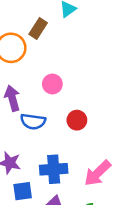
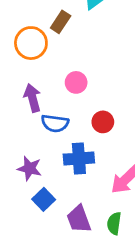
blue cross: (54, 169) -> (79, 159), moved
blue square: (23, 191) -> (44, 199), turned -36

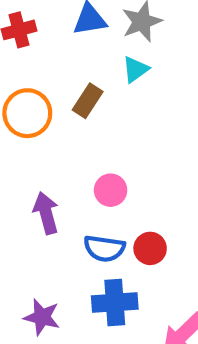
orange circle: (31, 43) -> (27, 113), moved
blue semicircle: (55, 123) -> (104, 248), moved

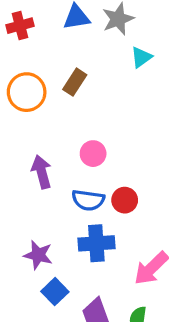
cyan triangle: (136, 69) -> (141, 57), moved

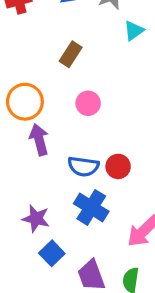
orange circle: (27, 92) -> (25, 102), moved
pink circle: (93, 154) -> (88, 103), moved
blue cross: (96, 243) -> (91, 207), turned 36

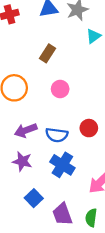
purple arrow: (39, 140) -> (26, 130), moved, turned -95
red circle: (118, 166) -> (89, 128), moved
purple star: (36, 219) -> (22, 161), moved

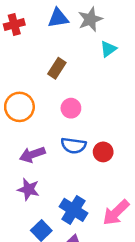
blue semicircle: (57, 135) -> (74, 146), moved
blue cross: (62, 165) -> (74, 210), moved

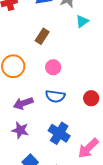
red circle: (103, 152) -> (91, 98), moved
blue cross: (74, 210) -> (59, 133), moved

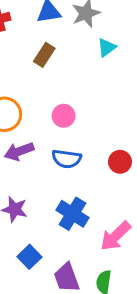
brown rectangle: (42, 36) -> (44, 55), moved
purple arrow: (23, 103) -> (19, 151), moved

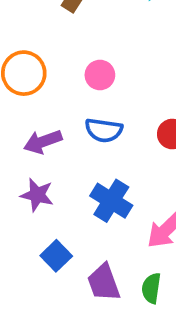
purple arrow: (19, 151) -> (43, 142), moved

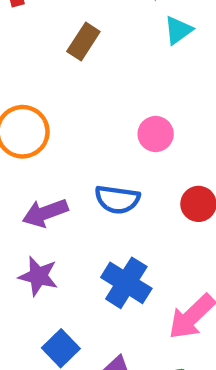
pink circle: (100, 75) -> (156, 134), moved

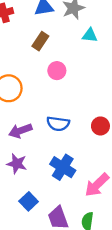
cyan triangle: (178, 30) -> (90, 35), turned 42
pink circle: (156, 134) -> (57, 71), moved

